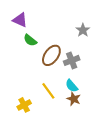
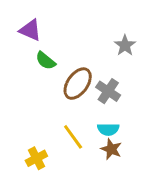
gray cross: (72, 60) -> (108, 91), turned -35
cyan semicircle: (72, 86) -> (108, 129), turned -48

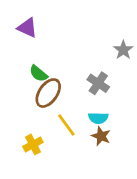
gray star: (125, 45) -> (123, 50), moved
green semicircle: (46, 61) -> (38, 74), moved
brown ellipse: (78, 84) -> (48, 93), moved

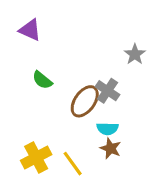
brown ellipse: (48, 93) -> (85, 101), moved
yellow line: (66, 125) -> (73, 164), moved
yellow cross: (33, 144) -> (36, 157), size x1.4

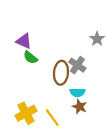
purple triangle: (30, 30) -> (24, 41), moved
brown ellipse: (85, 101) -> (61, 73), turned -30

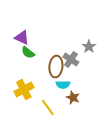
gray star: (97, 39) -> (89, 47), moved
cyan semicircle: (77, 92) -> (63, 85), moved
yellow cross: (26, 113) -> (24, 90), moved

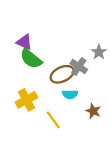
green semicircle: (28, 53) -> (31, 59), size x1.5
brown ellipse: (56, 67) -> (62, 74), turned 60
brown star: (73, 98) -> (93, 111), moved

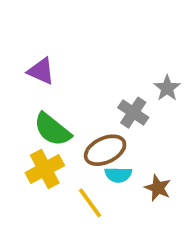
green semicircle: (31, 59) -> (52, 130), moved
brown ellipse: (62, 74) -> (105, 150), moved
cyan semicircle: (70, 94) -> (118, 175), moved

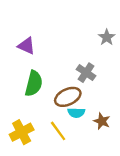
gray star: (167, 88) -> (107, 37), moved
green semicircle: (52, 130) -> (34, 83), turned -115
yellow cross: (45, 169) -> (22, 132), moved

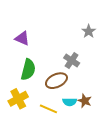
cyan semicircle: (76, 113) -> (70, 102), moved
yellow line: (58, 131) -> (48, 109), turned -30
yellow cross: (22, 132) -> (18, 99), moved

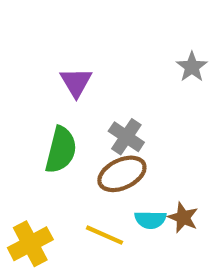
purple triangle: (22, 38) -> (76, 82), moved, turned 35
gray cross: (72, 60) -> (126, 137), moved
yellow cross: (18, 99) -> (30, 244), moved

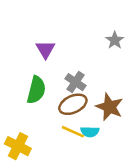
brown star: (183, 218) -> (109, 107), moved, size x1.5
yellow line: (105, 235) -> (73, 132), moved
yellow cross: (30, 244) -> (18, 146), turned -35

